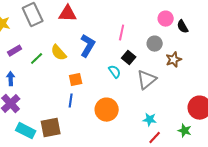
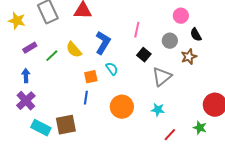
black semicircle: (183, 27) -> (196, 35), moved
cyan semicircle: (115, 72) -> (112, 69), moved
cyan star: (150, 120) -> (158, 110), moved

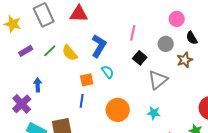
green line: (52, 56) -> (50, 51), moved
blue arrow: (26, 76) -> (38, 85), moved

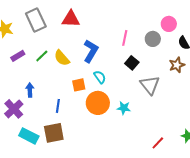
gray circle: (166, 44) -> (153, 39), moved
gray triangle: (158, 80) -> (150, 85), turned -30
blue line: (82, 101) -> (58, 106), moved
orange circle: (118, 110) -> (98, 103), moved
cyan star: (154, 113) -> (124, 108), moved

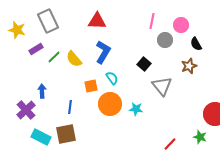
red triangle: (71, 19) -> (97, 21), moved
pink line: (125, 38) -> (152, 21), moved
purple rectangle: (18, 56) -> (36, 49), moved

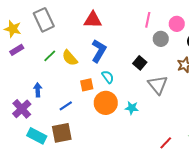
purple rectangle: (36, 49) -> (17, 50), moved
blue line: (70, 107) -> (66, 106), turned 48

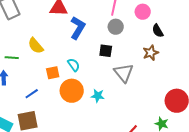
gray circle: (161, 39) -> (116, 27), moved
blue L-shape: (99, 51) -> (78, 28), moved
green line: (50, 56) -> (12, 58), moved, turned 48
black square: (140, 63) -> (106, 51), turned -32

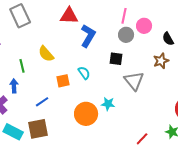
pink circle: (143, 12) -> (144, 26), moved
green line: (12, 58) -> (22, 66), turned 72
orange circle: (72, 91) -> (86, 114), moved

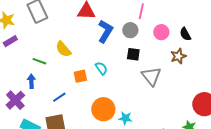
pink circle: (144, 26) -> (161, 32), moved
gray circle: (126, 35) -> (130, 30), moved
green line: (22, 66) -> (39, 61), turned -56
cyan star: (108, 104) -> (125, 118), moved

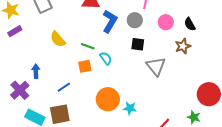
yellow semicircle: (63, 49) -> (58, 39), moved
green line: (39, 61) -> (88, 46), moved

